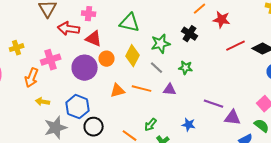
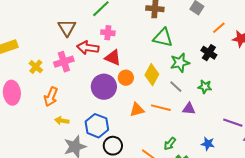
green triangle: (130, 23) -> (163, 38), moved
yellow cross: (17, 48) -> (36, 67), turned -32
pink cross: (51, 60) -> (64, 62), moved

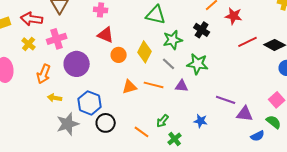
red arrow: (88, 48) -> (32, 19), moved
purple circle: (104, 87) -> (77, 64), moved
green star: (205, 87) -> (198, 64), size x1.5

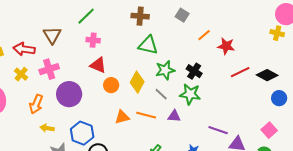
black cross: (202, 30) -> (194, 71), moved

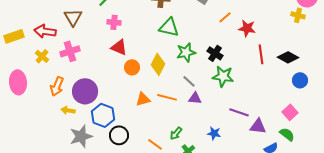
red line: (240, 72) -> (261, 54), turned -72
purple circle: (69, 94) -> (85, 91), moved
gray line: (161, 94) -> (189, 81), moved
green star: (190, 94) -> (223, 76), moved

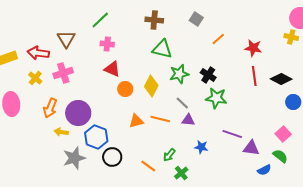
red star: (247, 28) -> (253, 48), moved
blue star: (214, 133) -> (201, 147), moved

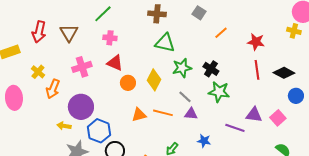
red arrow: (38, 53) -> (39, 32), moved, turned -85
pink cross: (63, 73) -> (82, 67), moved
orange arrow: (50, 108) -> (53, 89), moved
pink square: (283, 134) -> (278, 118), moved
purple triangle: (251, 148) -> (254, 115), moved

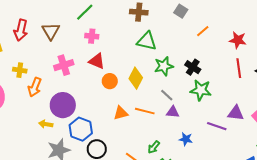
yellow cross: (38, 72) -> (20, 70), turned -32

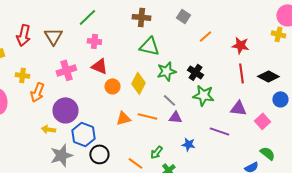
purple triangle: (236, 113) -> (238, 108), moved

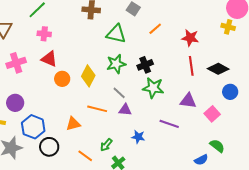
green triangle: (149, 46) -> (116, 34), moved
black cross: (195, 72) -> (145, 65), turned 35
purple circle: (65, 110) -> (15, 103), size x0.7
orange triangle: (123, 118) -> (73, 124), moved

